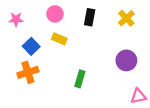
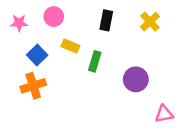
pink circle: (55, 14) -> (54, 17), moved
purple circle: (126, 60) -> (136, 79), moved
green rectangle: (80, 79) -> (95, 61), moved

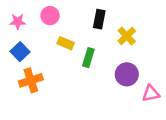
yellow cross: (150, 22) -> (127, 36), moved
blue square: (37, 55) -> (20, 52), moved
pink triangle: (164, 114) -> (151, 94), moved

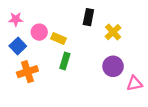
pink circle: (50, 16) -> (39, 32), moved
green rectangle: (88, 58) -> (65, 61), moved

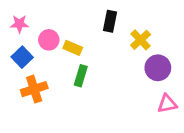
purple circle: (113, 66) -> (158, 68), moved

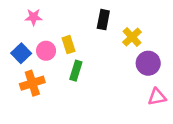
pink star: (20, 24) -> (34, 17), moved
pink circle: (49, 40) -> (46, 51), moved
yellow rectangle: (73, 48) -> (68, 45), turned 49

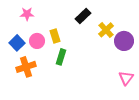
black rectangle: (103, 20) -> (83, 16), turned 35
purple circle: (148, 63) -> (124, 41), moved
pink triangle: (157, 97) -> (126, 78), turned -42

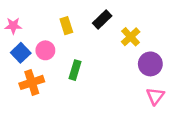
pink star: (27, 14) -> (13, 26), moved
yellow rectangle: (55, 36) -> (66, 26), moved
purple circle: (124, 41) -> (150, 64), moved

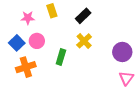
pink star: (13, 26) -> (28, 18), moved
yellow rectangle: (66, 26) -> (52, 11), moved
yellow cross: (131, 37) -> (84, 41), moved

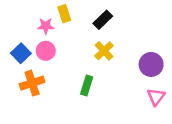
pink star: (28, 18) -> (46, 26), moved
green rectangle: (61, 57) -> (87, 86), moved

